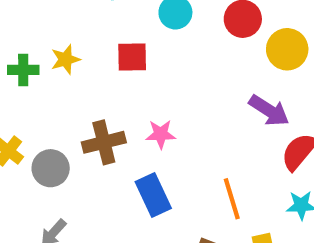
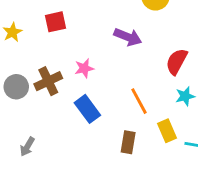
purple arrow: (269, 111) -> (128, 37), moved
gray circle: (51, 168) -> (16, 87), moved

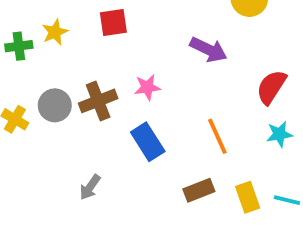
yellow rectangle: (167, 131) -> (248, 197), moved
brown rectangle: (128, 142) -> (199, 190), turned 55
gray arrow: (27, 147) -> (90, 187), moved

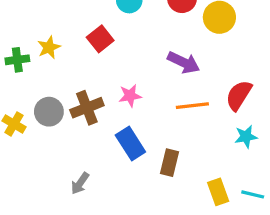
red square: (113, 22) -> (100, 39), turned -30
orange line: (217, 136) -> (192, 106), moved, turned -72
brown rectangle: (199, 190) -> (169, 163), moved, turned -55

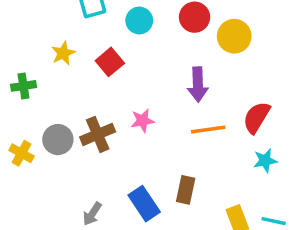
yellow star: (49, 47) -> (63, 53), moved
purple arrow: (184, 62) -> (198, 85), turned 64
blue rectangle: (130, 143) -> (144, 204), moved

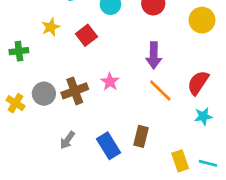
yellow circle: (234, 36) -> (202, 20), moved
pink star: (143, 121) -> (110, 82), turned -30
orange line: (208, 129) -> (160, 90), turned 50
gray arrow: (92, 214) -> (67, 140), moved

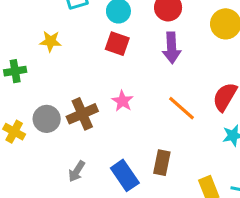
yellow star: (51, 27) -> (50, 41), turned 30
red square: (86, 35) -> (117, 44), moved, turned -30
purple arrow: (154, 55) -> (172, 48), moved

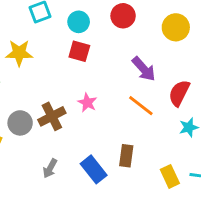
yellow star: (50, 41) -> (19, 53), size x1.4
purple arrow: (172, 48) -> (144, 69), moved, turned -36

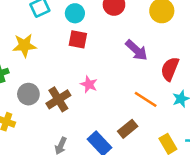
orange line: (141, 106) -> (146, 99), moved
gray circle: (20, 123) -> (28, 94), moved
brown rectangle: (126, 156) -> (128, 129), turned 48

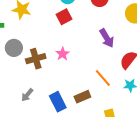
red square: (78, 39) -> (64, 17), turned 35

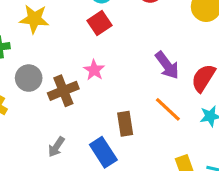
purple arrow: (107, 38) -> (167, 65), moved
pink star: (63, 54) -> (94, 70), moved
brown rectangle: (82, 97) -> (125, 124), moved, turned -70

